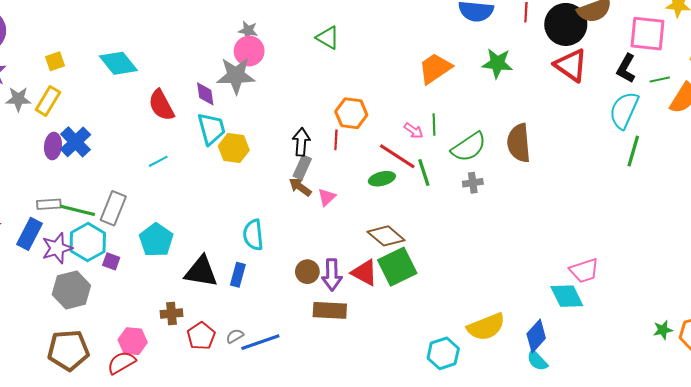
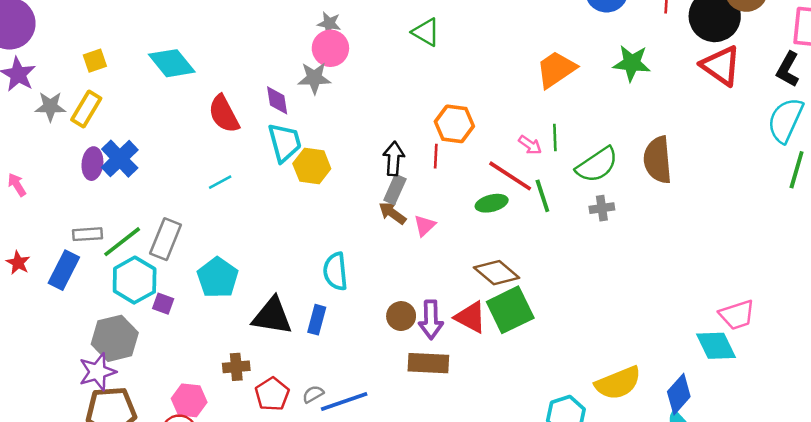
gray star: (236, 76) -> (314, 78), size x0.7
green line: (78, 210) -> (122, 242), turned -52
purple star: (57, 248) -> (97, 372), moved

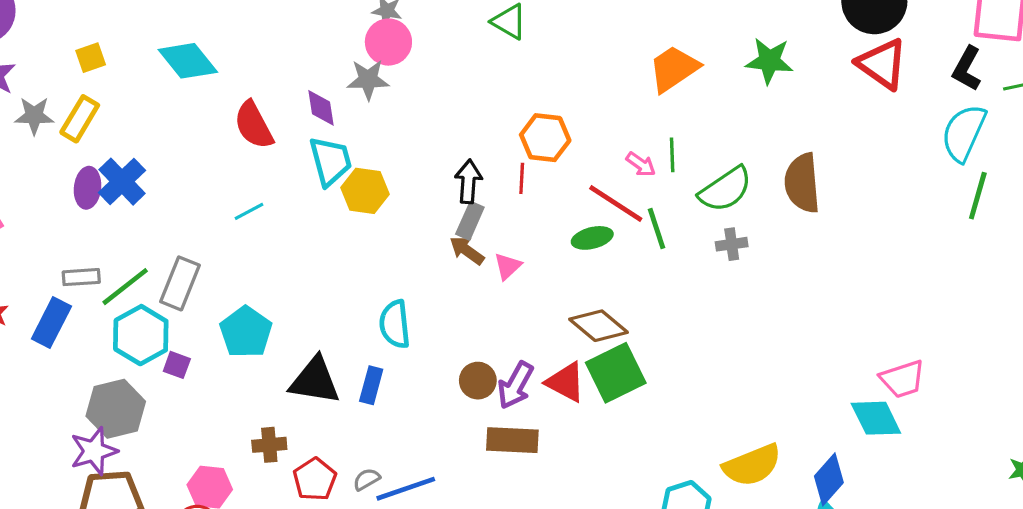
purple arrow: (431, 320) -> (515, 385), turned 30

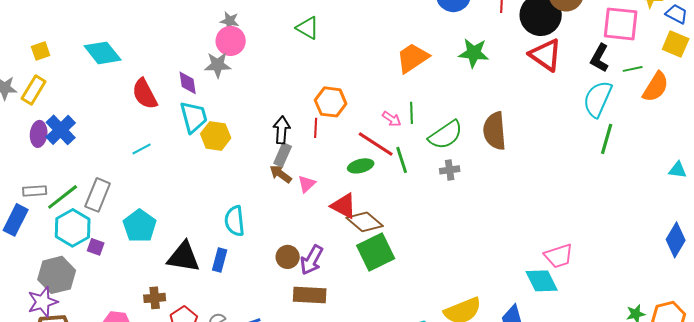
red triangle: (566, 382) -> (344, 206), moved

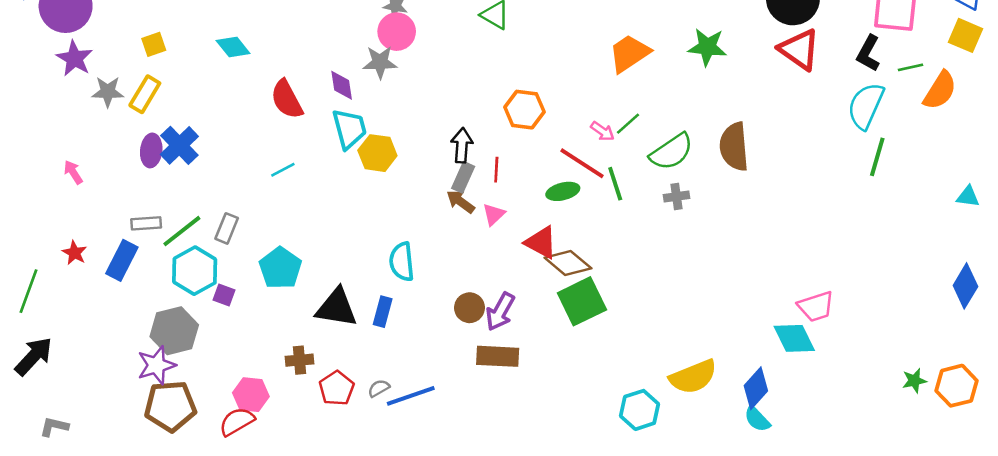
cyan diamond: (103, 53) -> (233, 47), size x0.7
green line: (412, 113) -> (628, 124), turned 50
red line: (316, 128) -> (496, 170), moved
gray rectangle: (98, 195) -> (227, 228), size x0.7

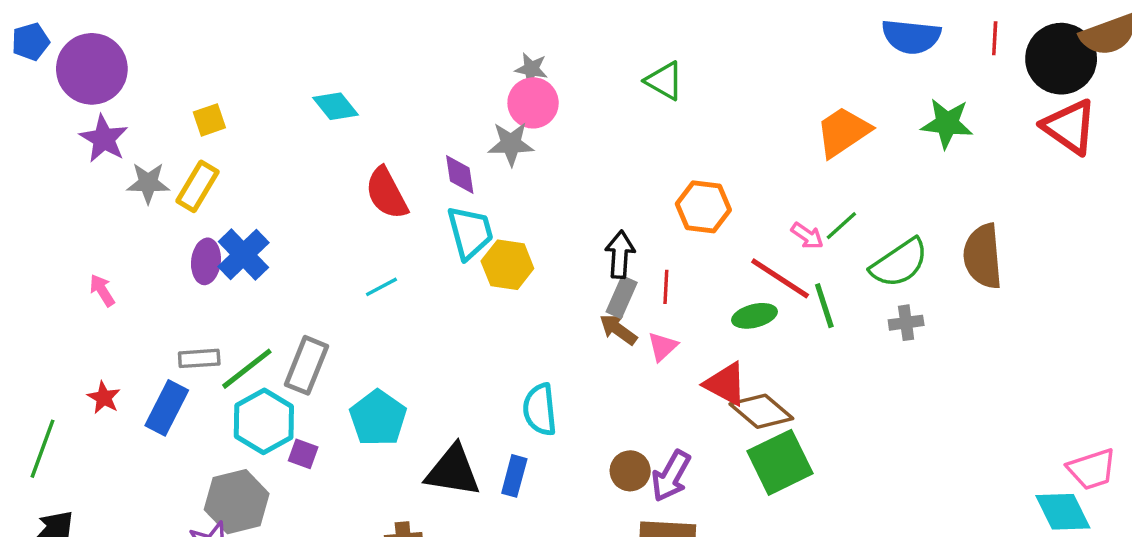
cyan diamond: (233, 47) -> (335, 106), moved
gray rectangle: (227, 228) -> (306, 365), size x1.4

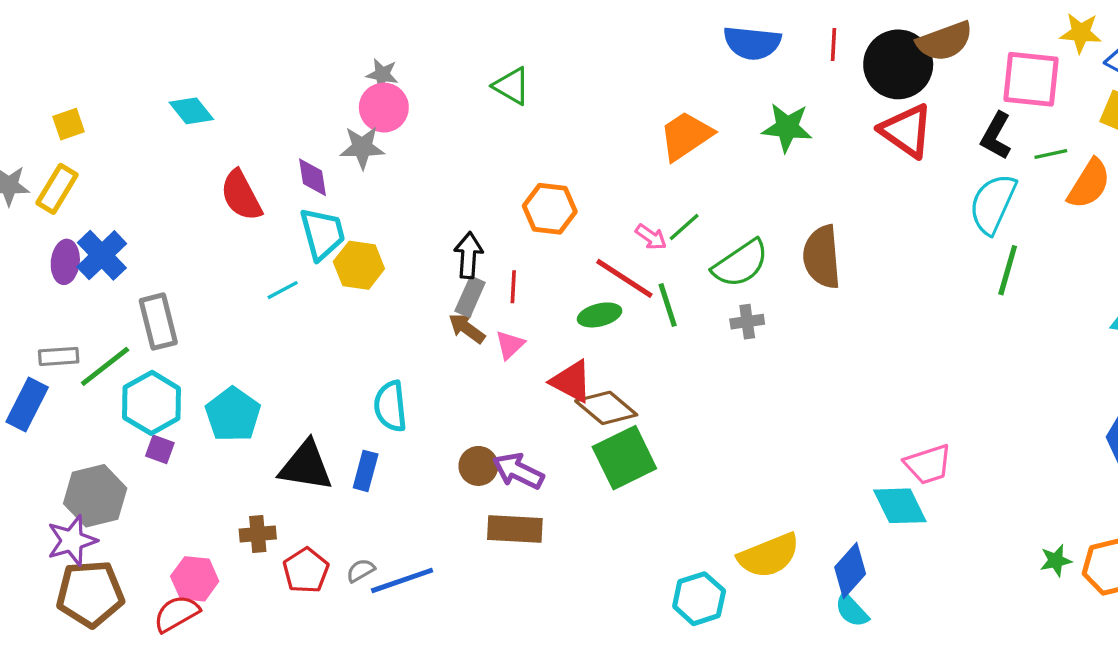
cyan line: (381, 287) -> (283, 290), moved
gray rectangle: (306, 365) -> (158, 322), moved, turned -36
cyan hexagon: (264, 421) -> (152, 403), moved
purple arrow: (671, 476) -> (518, 471), turned 87

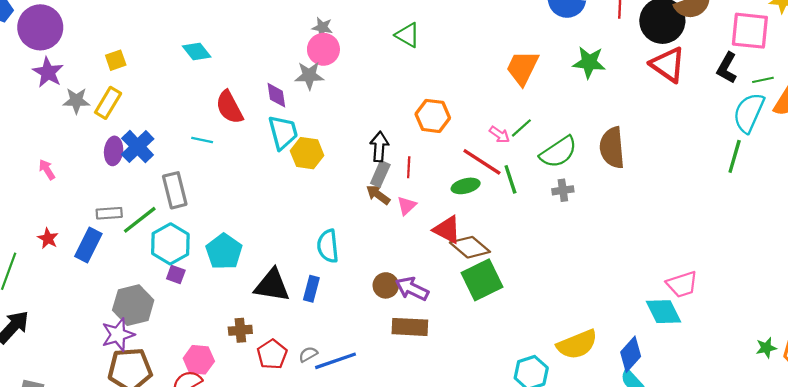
orange trapezoid: (686, 136) -> (522, 68), turned -30
cyan semicircle: (993, 204) -> (749, 113), moved
cyan line: (283, 290) -> (202, 140), moved, turned 40

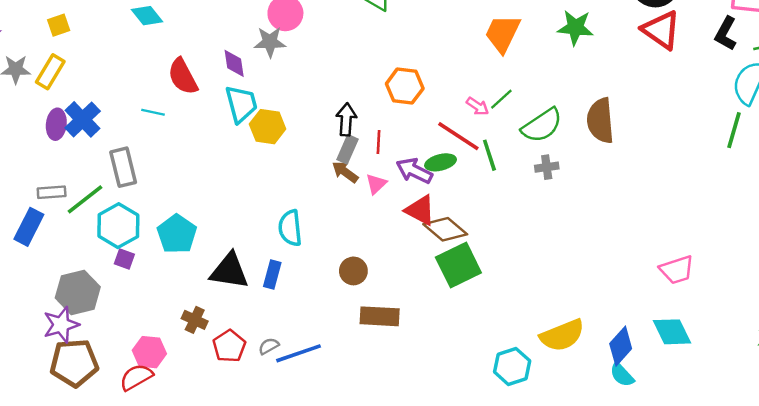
purple arrow: (412, 289) -> (414, 171), moved
cyan diamond: (663, 312) -> (672, 332), moved
brown cross: (240, 330) -> (195, 320), turned 30

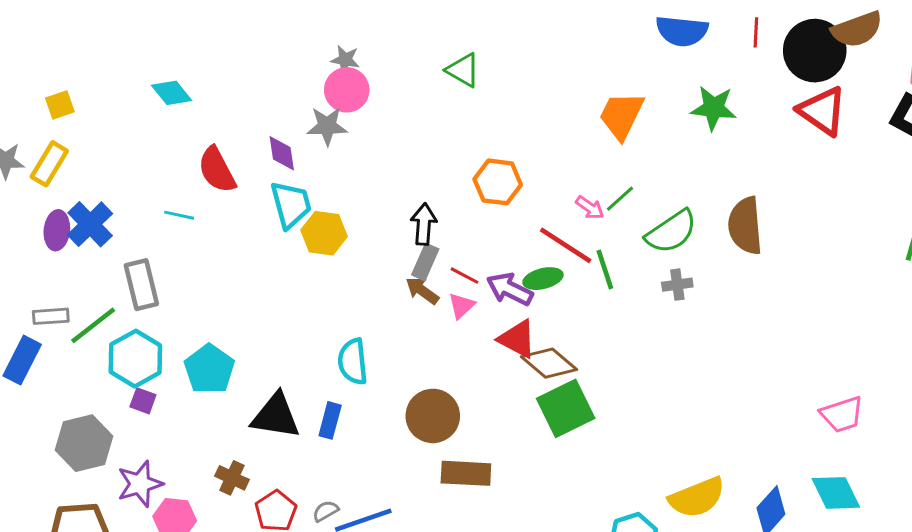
red line: (378, 142) -> (464, 276), moved, turned -65
brown circle: (353, 271) -> (433, 416), size x1.5
purple star: (61, 325) -> (140, 484), moved

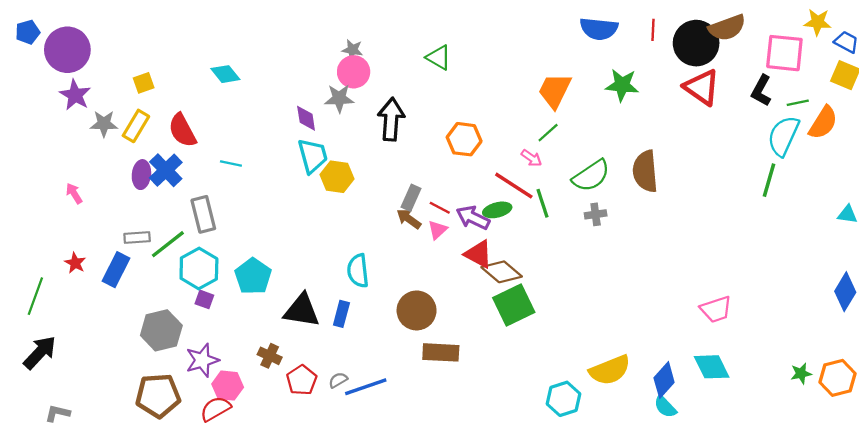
red semicircle: (217, 170) -> (182, 130), moved
green line: (620, 199) -> (548, 133), moved
black arrow: (424, 224) -> (391, 119), moved, size x1.4

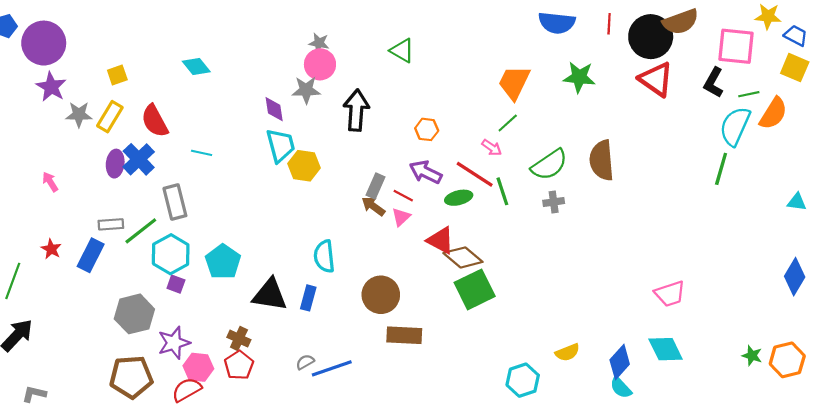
orange hexagon: (464, 139) -> (427, 129), size x0.7
purple arrow: (473, 218) -> (426, 172), moved
yellow semicircle: (610, 370) -> (567, 352), size x0.6
green star: (801, 373) -> (752, 356), turned 30
red pentagon: (302, 380) -> (239, 365), moved

